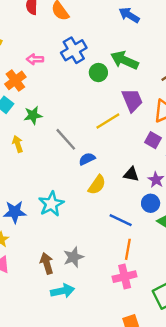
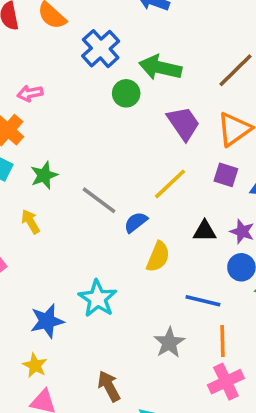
blue cross: (74, 50) -> (101, 49), moved
yellow line: (108, 121) -> (170, 184), moved
gray star: (73, 257) -> (169, 343), moved

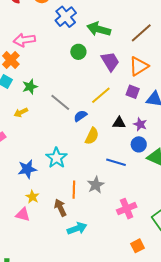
pink arrow: (30, 93) -> (24, 40), size x1.5
green circle: (126, 93) -> (78, 52), moved
yellow arrow: (31, 222) -> (21, 112), turned -88
orange line: (222, 341) -> (74, 190), moved
yellow star: (35, 365) -> (32, 197), moved

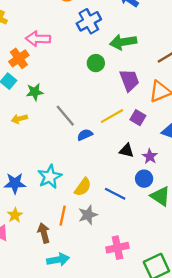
green arrow: (99, 29) -> (123, 42), turned -35
purple square: (133, 92) -> (138, 118), moved
yellow semicircle: (92, 136) -> (83, 187), moved

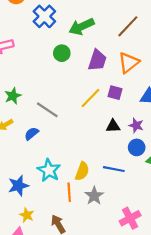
purple trapezoid: (129, 80) -> (97, 60), turned 55
blue semicircle: (85, 135) -> (31, 134), moved
orange line: (63, 216) -> (69, 192), moved

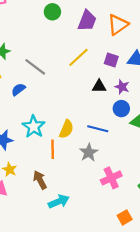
purple square: (115, 93) -> (111, 60), moved
gray star: (94, 196) -> (89, 152), moved

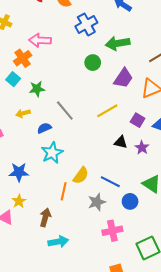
blue circle: (121, 109) -> (130, 201), moved
cyan star: (34, 127) -> (52, 153), moved
brown arrow: (40, 180) -> (45, 217), turned 30

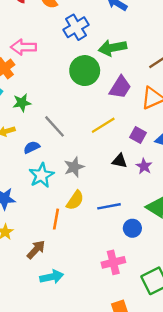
green circle: (93, 63) -> (85, 71), size x1.6
blue line: (110, 182) -> (109, 206), turned -36
gray star: (97, 202) -> (74, 167), moved
brown arrow: (45, 217) -> (36, 250), turned 30

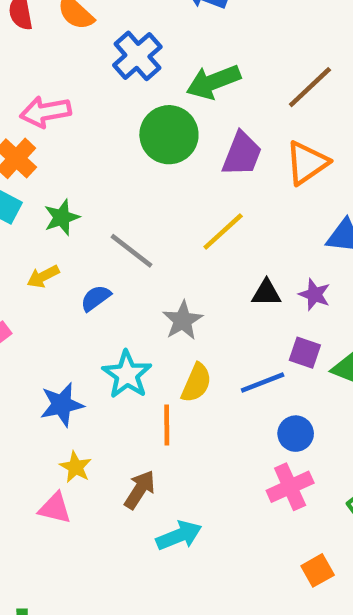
purple square: (138, 135) -> (305, 353), moved
cyan star: (41, 175) -> (127, 375), moved
blue circle: (132, 228) -> (296, 434), moved

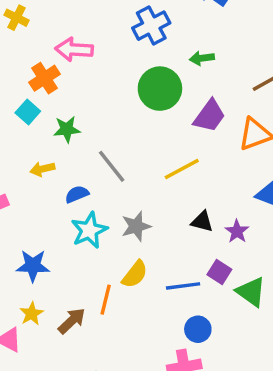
green arrow: (213, 82) -> (202, 58), size x0.6
cyan star: (127, 375) -> (89, 230), moved
brown arrow: (140, 490) -> (72, 321), moved

